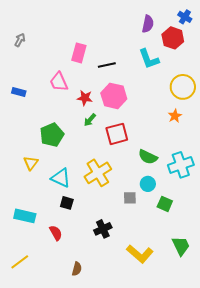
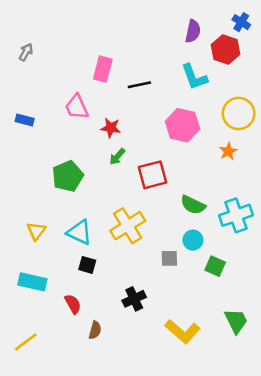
pink hexagon: (114, 96) -> (182, 125), moved
yellow triangle: (31, 163) -> (36, 231), moved
brown semicircle: (77, 269) -> (95, 330), moved

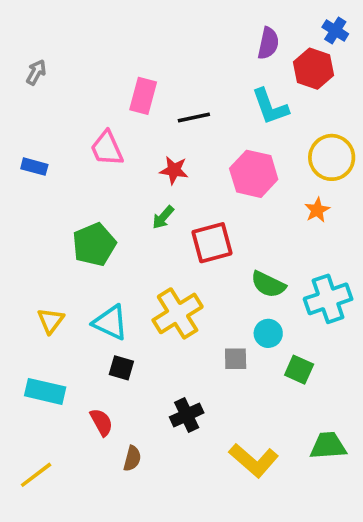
red star: (111, 128) -> (174, 170), moved
green trapezoid: (236, 321) -> (328, 446), turned -68

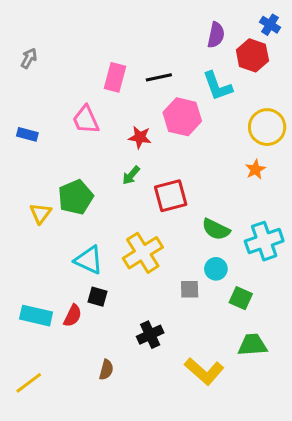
black line: (194, 118) -> (159, 77), moved
pink hexagon: (254, 174) -> (182, 117), moved
yellow triangle: (51, 321) -> (40, 213), moved
red semicircle: (101, 422) -> (73, 316), moved, turned 55
green trapezoid: (328, 446) -> (252, 345), moved

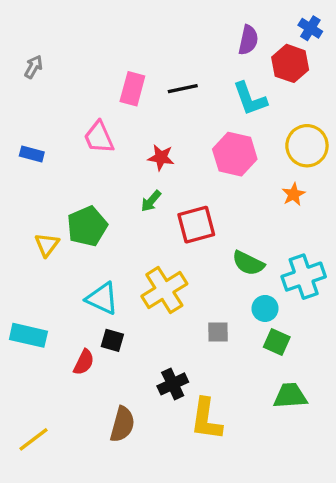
pink hexagon: (182, 117) -> (235, 154), moved
cyan circle: (216, 269) -> (265, 308), moved
cyan rectangle: (36, 316) -> (28, 335), moved
brown semicircle: (106, 370) -> (122, 424), size x1.5
yellow L-shape: (204, 371) -> (206, 419), moved, turned 57

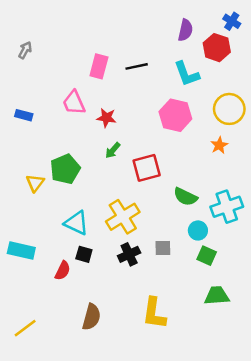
red star: (161, 157) -> (106, 118), moved
black cross: (173, 384) -> (129, 254), moved

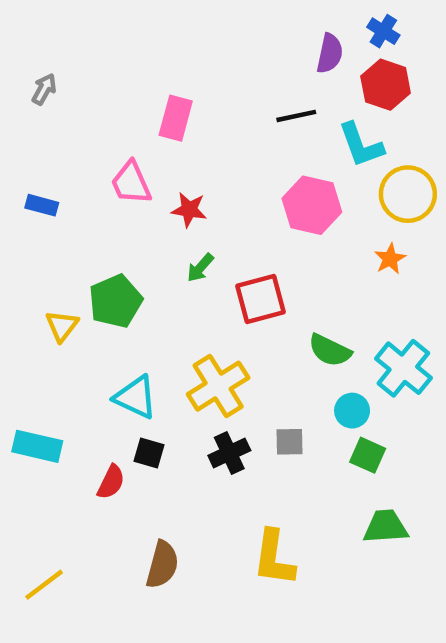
blue cross: (232, 21) -> (383, 31), moved
black line: (137, 66) -> (296, 116), moved
cyan L-shape: (187, 74) -> (361, 145), moved
cyan cross: (227, 207) -> (403, 368), turned -32

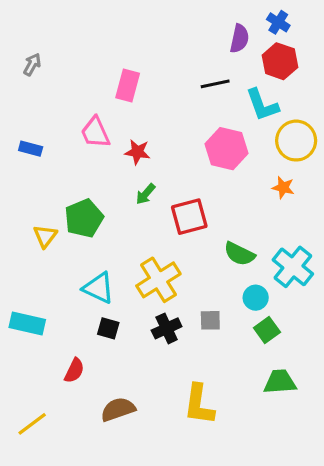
orange star: (390, 259) -> (283, 188), turned -30
green square: (368, 455) -> (267, 330), turned 30
red semicircle: (111, 482) -> (74, 371), moved
brown semicircle: (162, 565) -> (118, 409), turned -124

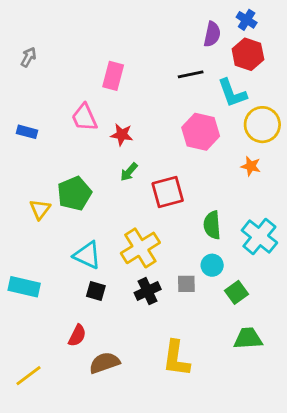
green semicircle: (239, 254) -> (212, 225), turned 60
cyan circle: (256, 298) -> (212, 265), moved
red semicircle: (74, 371) -> (77, 336), moved

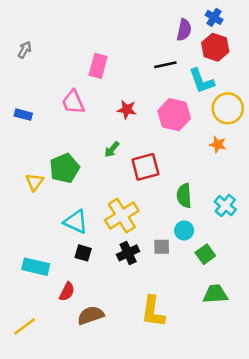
red star: (122, 135) -> (127, 110), moved
cyan cross: (259, 237) -> (225, 206), size x0.7
cyan rectangle: (24, 287) -> (36, 267), moved

